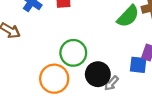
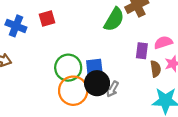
blue square: (138, 65) -> (94, 67), moved
orange circle: (54, 79) -> (73, 91), moved

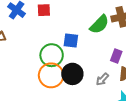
blue square: (94, 67) -> (71, 40), moved
gray arrow: (112, 89) -> (102, 79), moved

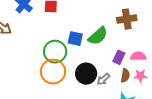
green semicircle: (99, 24) -> (98, 36), moved
black circle: (72, 74) -> (86, 74), moved

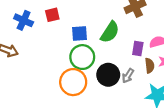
blue square: (75, 39) -> (80, 33), moved
green circle: (55, 52) -> (82, 57), moved

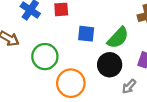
green circle: (82, 57) -> (45, 57), moved
black circle: (108, 75) -> (110, 65), moved

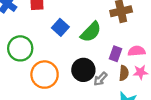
blue square: (86, 34) -> (60, 27), turned 35
black circle: (110, 65) -> (83, 70), moved

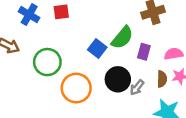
blue square: (60, 27) -> (97, 49), moved
purple rectangle: (115, 54) -> (144, 52), moved

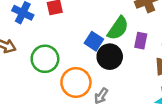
black circle: (118, 79) -> (110, 57), moved
gray arrow: (137, 87) -> (101, 96), moved

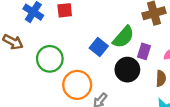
black circle: (110, 57) -> (127, 70), moved

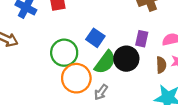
green semicircle: (123, 37) -> (105, 62), moved
green circle: (50, 59) -> (64, 53), moved

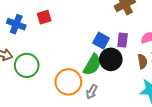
blue square: (95, 38) -> (101, 41), moved
green circle: (64, 53) -> (27, 65), moved

